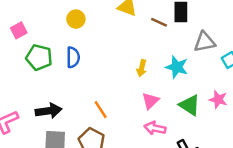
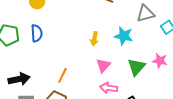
green triangle: (190, 105) -> (136, 67), turned 42
orange line: (101, 110) -> (62, 75), turned 63

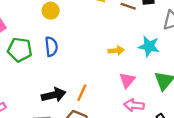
yellow arrow: (94, 39) -> (116, 51), turned -104
black arrow: (19, 79) -> (54, 95), moved

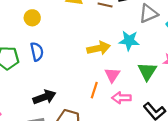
yellow arrow: (116, 51) -> (99, 48), size x1.5
orange line: (82, 93) -> (94, 90), moved

